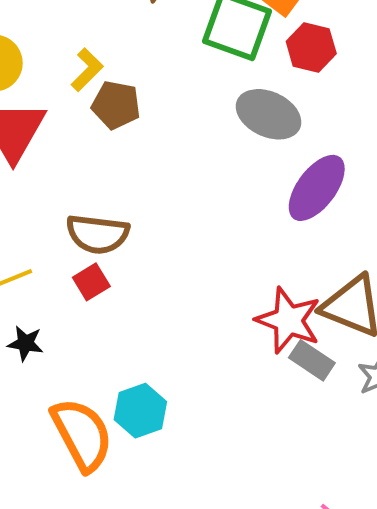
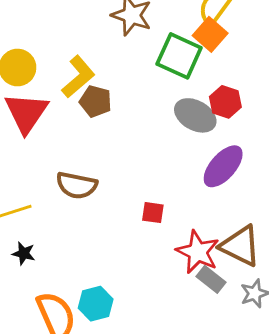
red hexagon: (311, 48) -> (225, 102), moved
yellow L-shape: (87, 70) -> (78, 77), size x1.5
red square: (91, 282) -> (153, 213), moved, turned 35

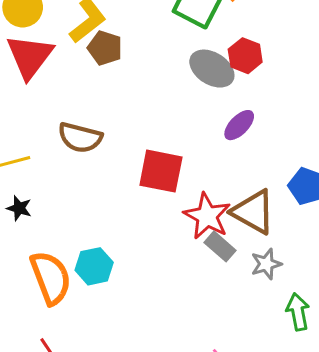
purple ellipse: (223, 166) -> (239, 125), size x0.7
red square: (153, 213) -> (161, 171), size x1.8

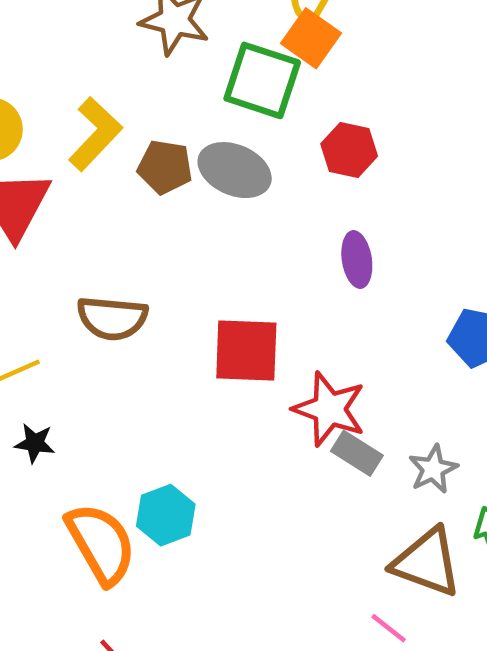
brown pentagon: (105, 48) -> (165, 167), moved
gray ellipse: (212, 69) -> (235, 170), moved
purple ellipse: (239, 125) -> (357, 259), turned -44
brown triangle: (253, 212) -> (427, 562), moved

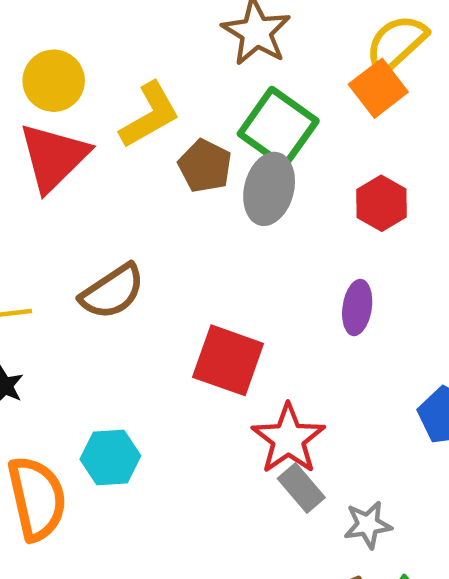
green square: (262, 80) -> (278, 127), moved
gray ellipse: (235, 170) -> (269, 189), turned 64
brown semicircle: (112, 318) -> (112, 292), turned -56
cyan hexagon: (166, 515) -> (110, 458), moved

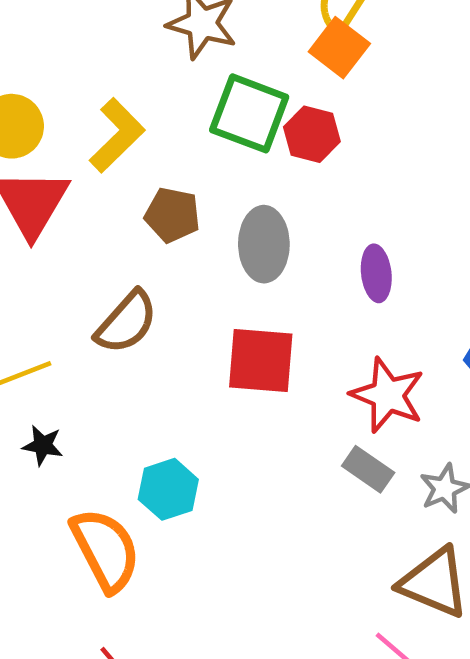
brown pentagon: (205, 166) -> (172, 215), moved
gray ellipse: (269, 189) -> (264, 244), moved
red hexagon: (382, 203) -> (312, 134), moved
red star: (288, 439) -> (388, 395), moved

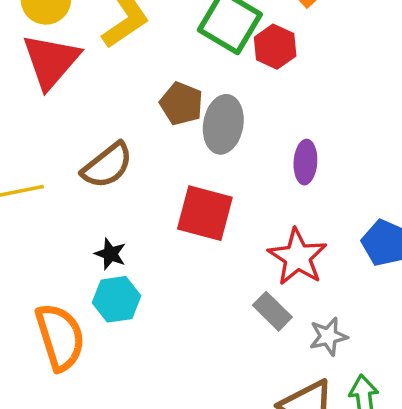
brown pentagon: (172, 215) -> (181, 104), moved
black star: (43, 445) -> (110, 254), moved

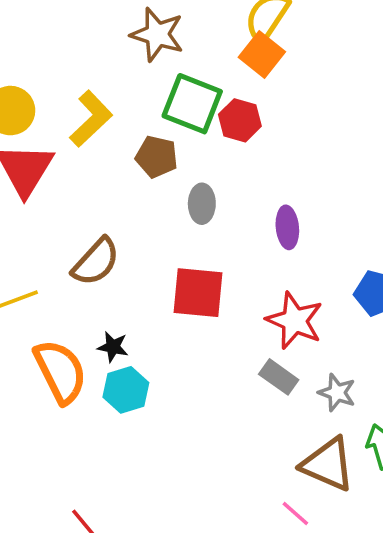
brown pentagon: (181, 104) -> (157, 157), moved
gray ellipse: (223, 124) -> (202, 204), size x0.7
gray star: (328, 336) -> (337, 393), turned -30
orange semicircle: (60, 337) -> (60, 371), moved

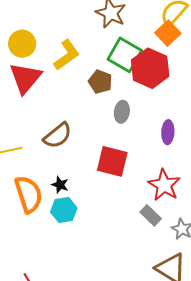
red hexagon: (240, 120) -> (150, 68), size x1.6

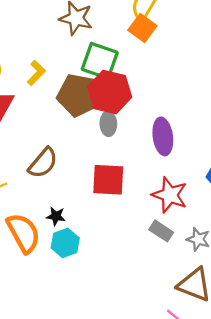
yellow L-shape: (67, 55) -> (36, 73), size x0.7
red hexagon: (150, 68) -> (110, 92), moved
brown pentagon: (100, 82) -> (79, 95), size x1.6
purple ellipse: (168, 132) -> (163, 136), size x1.4

